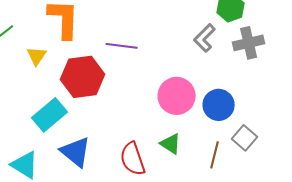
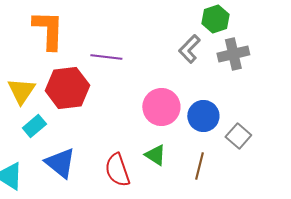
yellow triangle: (37, 56) -> (21, 91), moved, size x1.4
cyan rectangle: (50, 115) -> (34, 126), size x0.7
gray square: (245, 138) -> (238, 136), moved

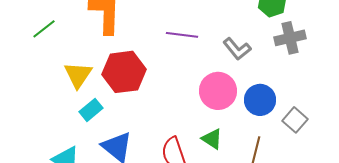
gray L-shape: (189, 49) -> (237, 49), moved, turned -84
purple line: (106, 57) -> (182, 35), moved

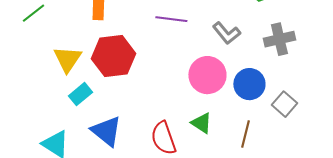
gray cross: (290, 38) -> (279, 39), moved

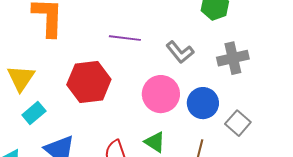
red hexagon: (113, 56) -> (89, 82), moved

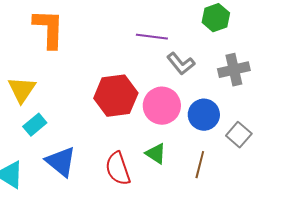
purple line: (125, 38) -> (152, 37), moved
red hexagon: (89, 82) -> (116, 96), moved

